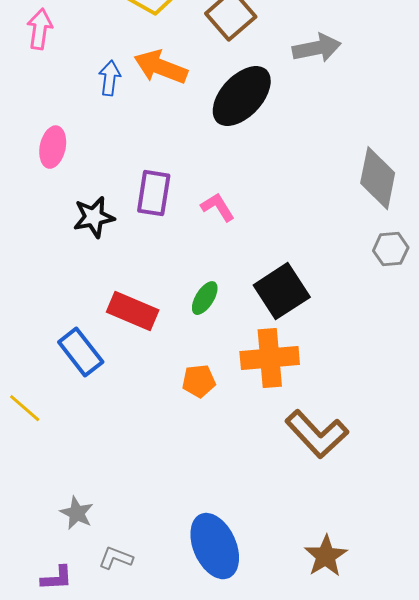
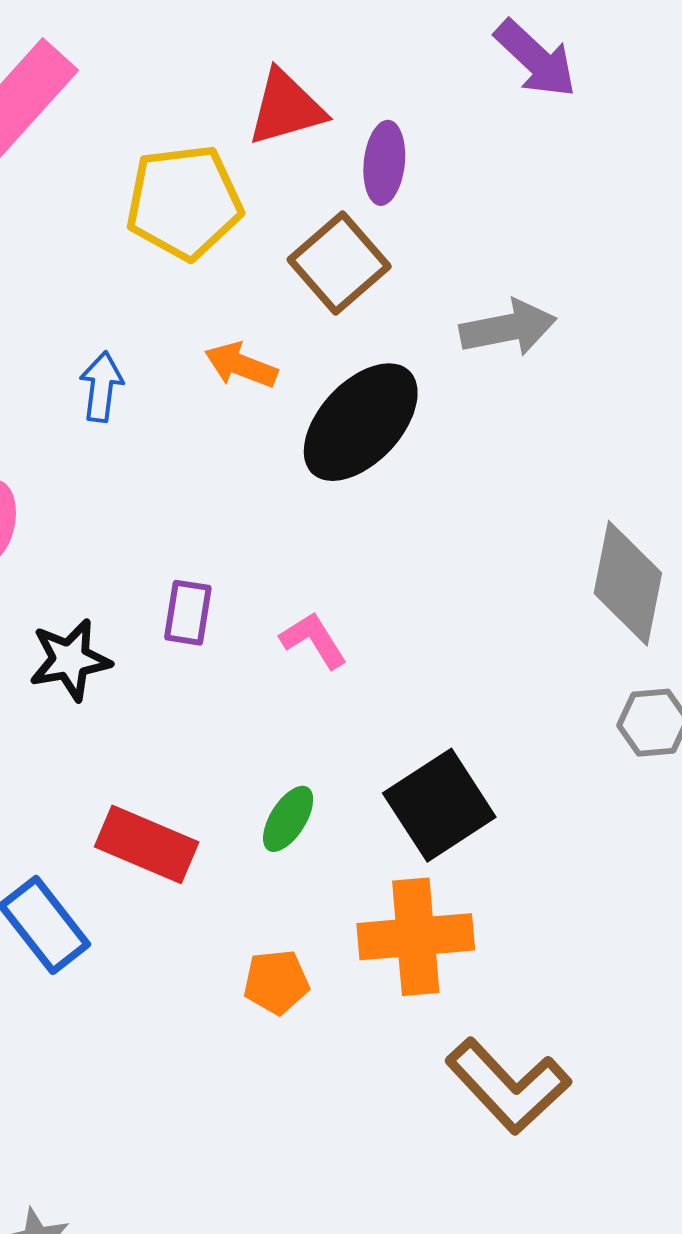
orange arrow: (161, 67) -> (241, 365), moved, size x0.7
purple rectangle: (154, 193) -> (188, 613), size x0.7

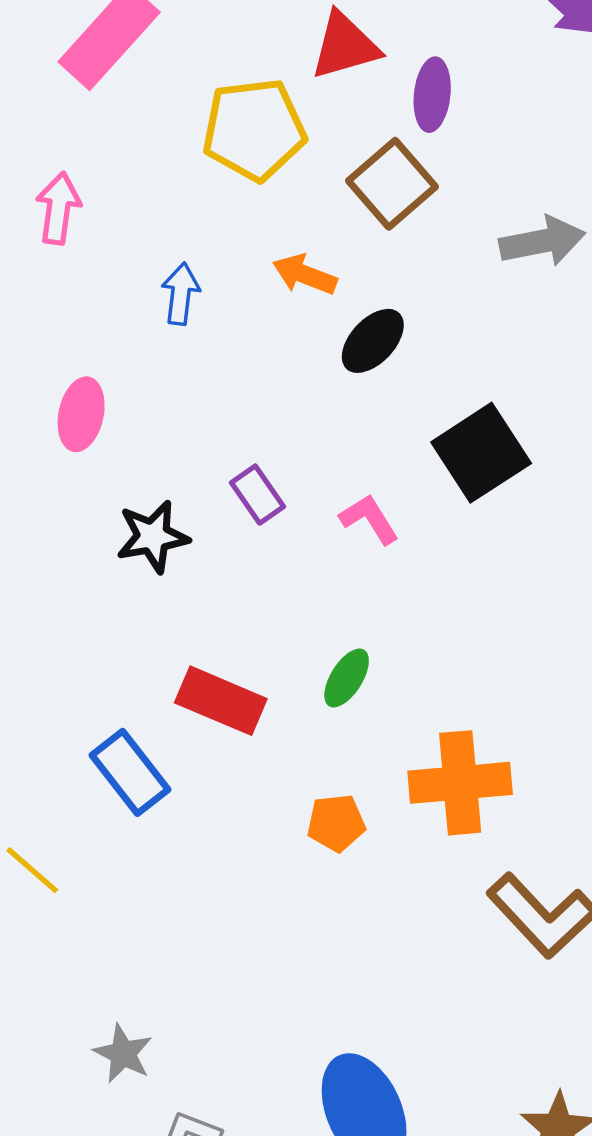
black ellipse: (361, 422) -> (373, 341), moved, size x0.6
purple rectangle: (188, 613) -> (258, 495), turned -44
black square: (439, 805) -> (481, 453), moved

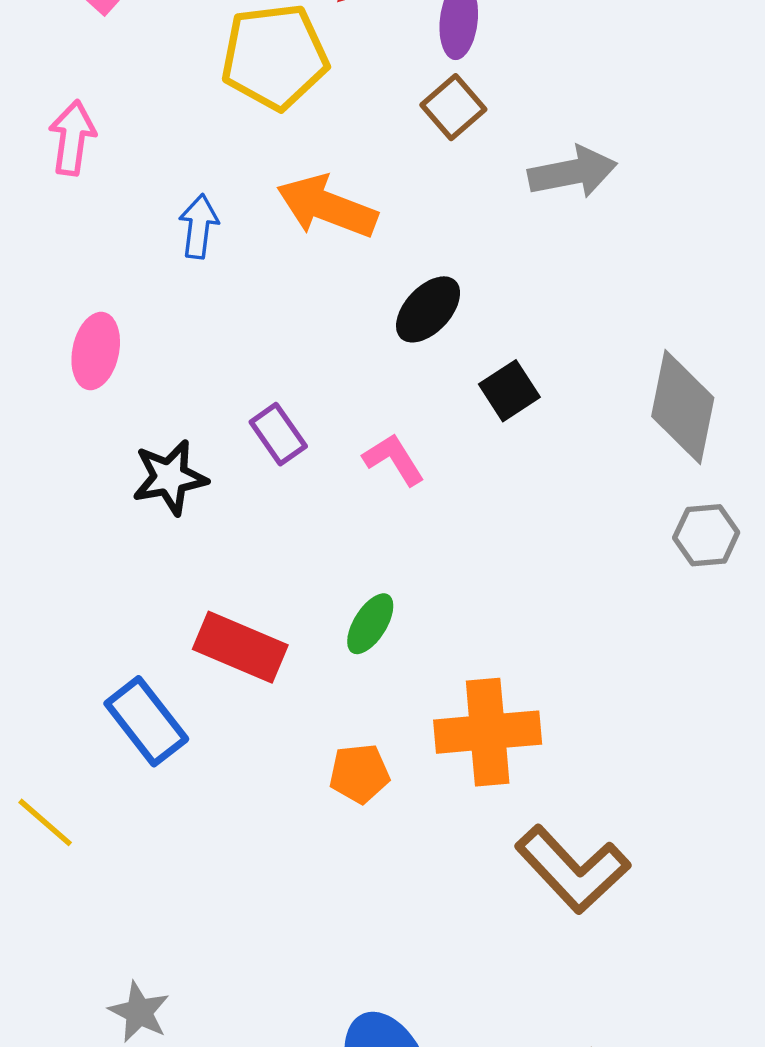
brown square: (392, 184) -> (453, 107), moved, size x0.7
orange arrow: (305, 275) -> (327, 207), size x1.5
black ellipse: (373, 341) -> (428, 309), moved
black square: (481, 453) -> (509, 391), size x0.6

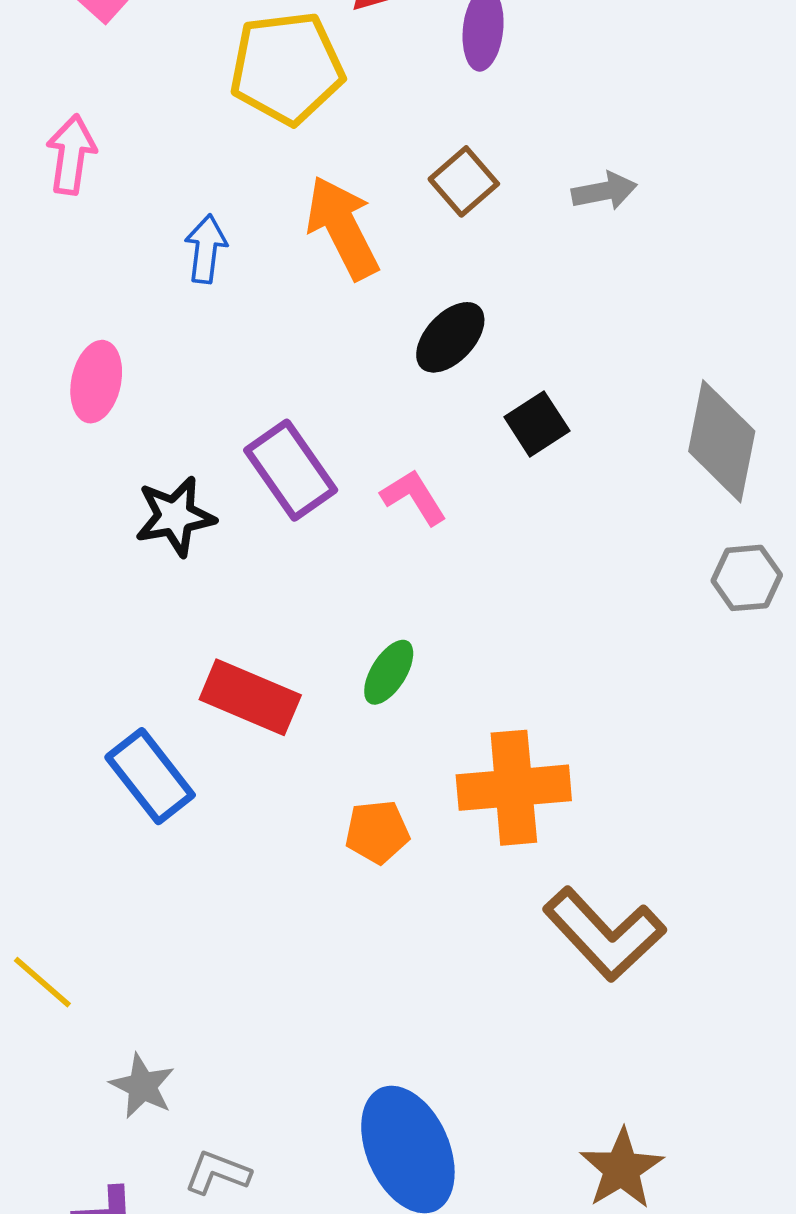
brown square: (453, 107) -> (464, 181), moved
gray arrow: (573, 172) -> (604, 191), size x0.7
orange arrow: (327, 207) -> (343, 228), turned 42
purple rectangle: (278, 434) -> (291, 470), size x1.5
yellow line: (45, 822) -> (42, 982), moved

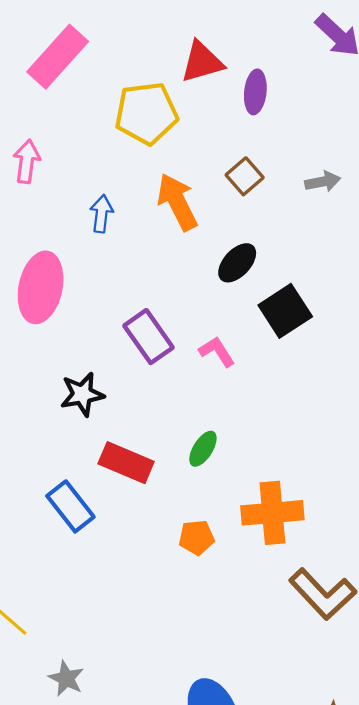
pink ellipse: (96, 382) -> (41, 287), size x1.6
black square: (537, 424) -> (285, 311), size x1.5
black star: (175, 516) -> (82, 394), moved

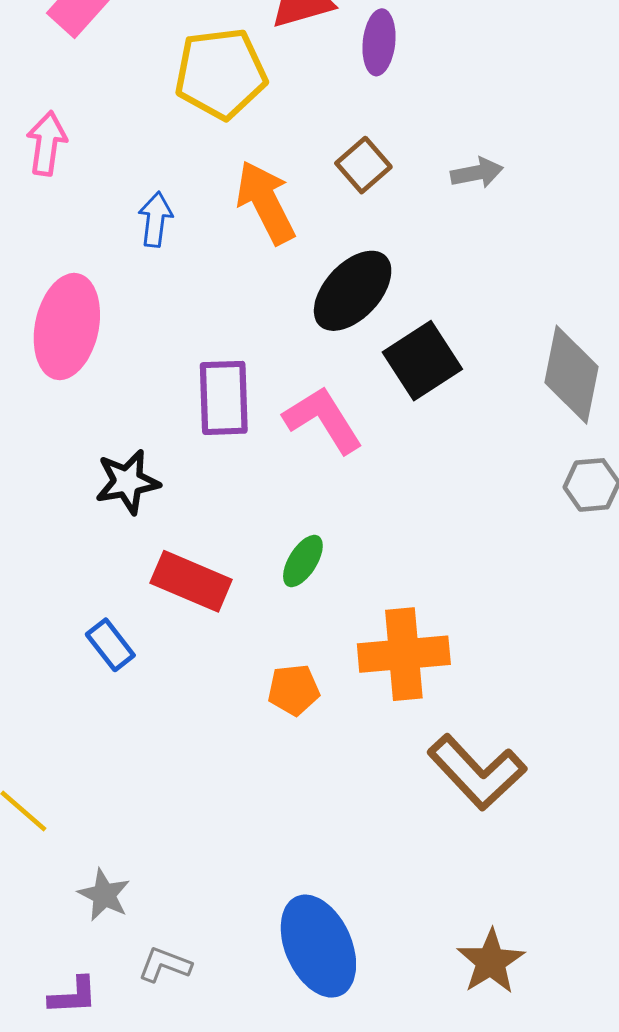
black ellipse: (237, 263) -> (353, 291), size x1.4
purple rectangle: (148, 337) -> (224, 398), turned 33
pink L-shape: (217, 352) -> (323, 420), size x1.5
blue rectangle: (70, 506) -> (110, 645), size x0.7

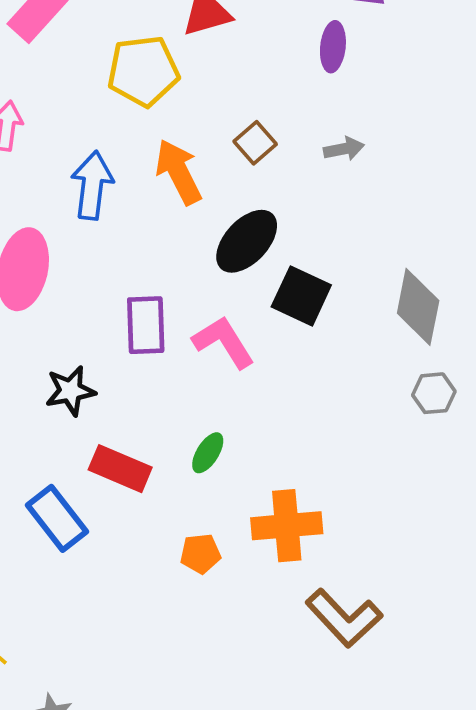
purple ellipse: (379, 42) -> (333, 47), moved
blue arrow: (155, 219) -> (92, 185), size x1.6
black square: (422, 361) -> (301, 296), turned -32
blue rectangle: (110, 645) -> (57, 518), size x1.6

